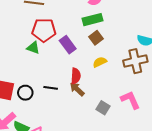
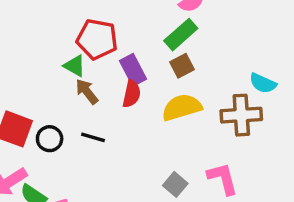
green rectangle: (92, 20) -> (181, 35), turned -36
yellow semicircle: (100, 62) -> (182, 107), size x1.6
red semicircle: (76, 76) -> (132, 94), moved
brown arrow: (77, 89) -> (87, 92), moved

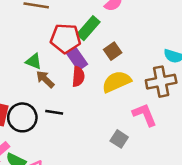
green rectangle: (181, 35) -> (88, 28), moved
red pentagon: (97, 39) -> (65, 38), moved
black circle: (50, 139) -> (22, 117), size x1.5
pink L-shape: (223, 178) -> (145, 115), moved

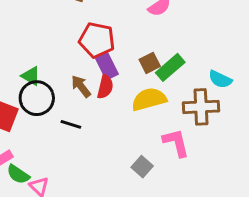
green rectangle: (88, 28) -> (170, 67), moved
green triangle: (34, 61) -> (31, 76), moved
brown arrow: (45, 79) -> (81, 86), moved
black circle: (22, 117) -> (37, 98), moved

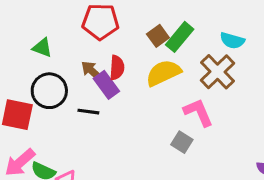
purple rectangle: (107, 66) -> (106, 85), moved
green triangle: (31, 76) -> (42, 48), moved
brown cross: (201, 107) -> (217, 72), turned -32
gray square: (142, 167) -> (182, 142), moved

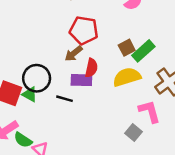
green triangle: (42, 48) -> (30, 94), moved
brown arrow: (92, 71) -> (74, 53), moved, turned -90
purple rectangle: (106, 85) -> (81, 80), turned -60

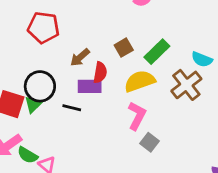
red pentagon: (84, 30) -> (43, 28), moved
brown square: (127, 48) -> (124, 48), moved
green triangle: (30, 94) -> (33, 105), turned 49
pink L-shape: (149, 111) -> (137, 116), moved, turned 45

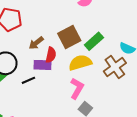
brown square: (124, 48) -> (69, 37), size x1.6
black line: (72, 108) -> (28, 80), turned -40

